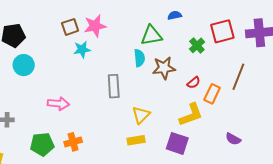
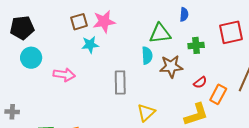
blue semicircle: (175, 15) -> (184, 14), turned 104
green cross: (197, 45) -> (196, 45), moved, turned 35
pink arrow: (58, 104) -> (64, 75), moved

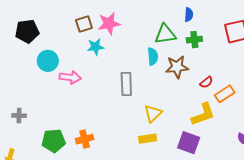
green cross: (196, 45) -> (194, 40), moved
cyan circle: (31, 58) -> (48, 61), moved
orange rectangle: (218, 94) -> (225, 94), turned 30

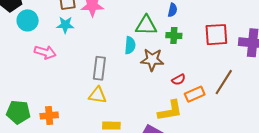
cyan star: (95, 47) -> (65, 25), moved
cyan circle: (48, 61) -> (28, 20), moved
yellow triangle: (153, 113) -> (98, 95), moved, turned 42

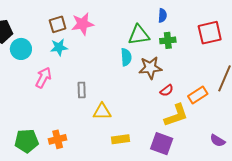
pink arrow: (45, 52) -> (43, 78), turned -70
gray rectangle: (99, 68) -> (82, 90), moved, size x0.7
red semicircle: (179, 80) -> (167, 90), moved

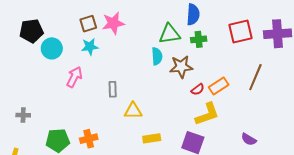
blue semicircle: (162, 16) -> (193, 14), size x1.5
orange rectangle: (198, 95) -> (219, 86), moved

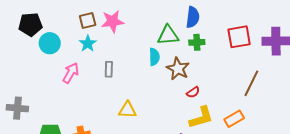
cyan star: (90, 47) -> (88, 44), turned -30
brown star: (181, 67) -> (178, 69), turned 30
orange rectangle: (219, 86) -> (234, 119), moved
gray rectangle: (113, 89) -> (109, 69), moved
gray cross: (23, 115) -> (17, 108), size x1.5

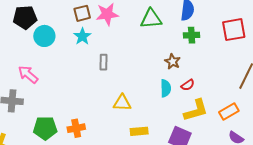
green triangle: (168, 35) -> (151, 19), moved
cyan semicircle: (154, 57) -> (166, 88), moved
brown star: (178, 69) -> (173, 61), size x0.7
pink arrow: (71, 73) -> (28, 74), moved, turned -80

